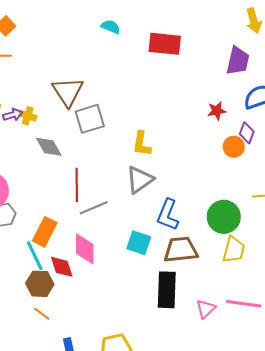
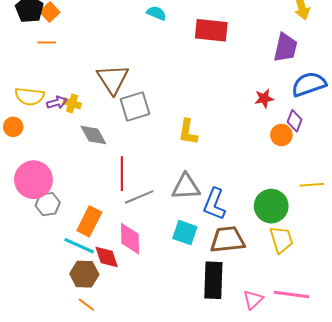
gray triangle: (140, 180) -> (186, 187), moved, turned 32
yellow trapezoid: (234, 250) -> (281, 240), turned -32
cyan line: (35, 256) -> (79, 246), turned -40

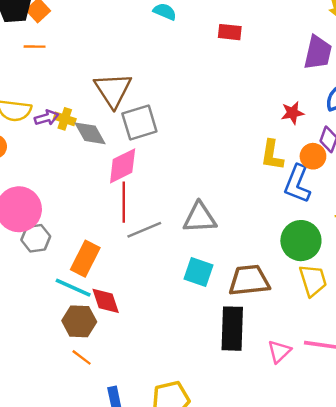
red rectangle: (211, 30) -> (230, 32), size x0.6
yellow L-shape: (188, 132) -> (272, 155), moved
gray diamond: (93, 135) -> (90, 133), moved
blue L-shape: (214, 204) -> (297, 184), moved
pink diamond: (130, 239) -> (123, 166), moved, turned 64

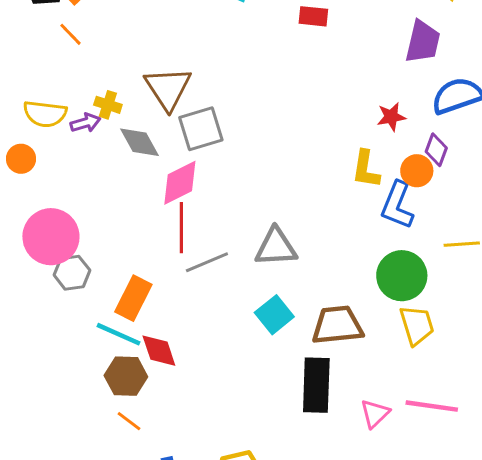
orange line: (35, 47) -> (70, 34), turned 45
yellow cross: (65, 119) -> (108, 105), moved
cyan square: (199, 272) -> (274, 315), turned 32

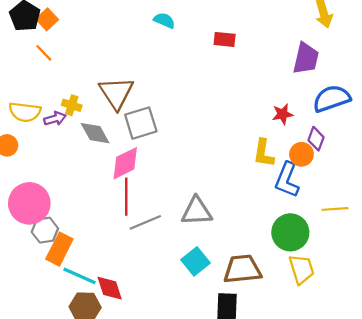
orange rectangle: (133, 298) -> (59, 249), moved

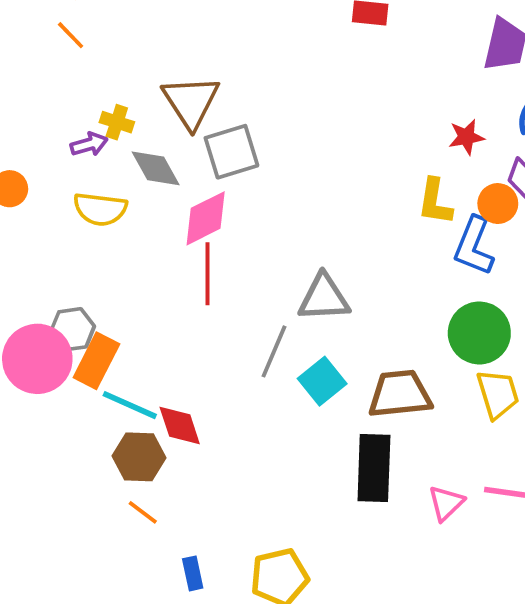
yellow semicircle: (25, 112) -> (100, 209), moved
pink circle: (29, 203) -> (37, 359), moved
gray line: (145, 222) -> (274, 351), moved, turned -44

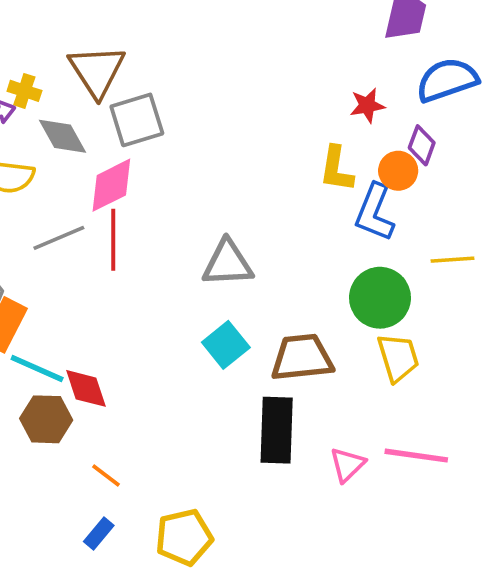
gray line: (274, 351) -> (59, 238), moved, turned 44
orange line: (143, 512) -> (106, 476), moved
blue rectangle: (193, 573) -> (99, 534), turned 52

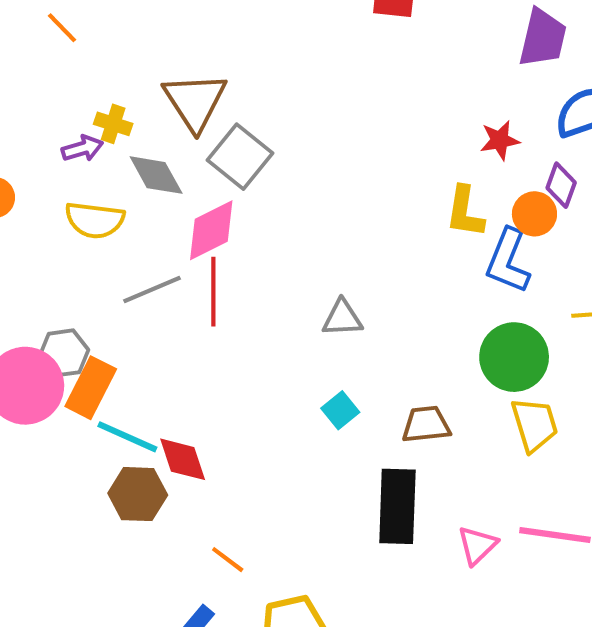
gray square: (137, 120) -> (240, 157), turned -34
gray triangle: (228, 263) -> (342, 318), size x0.7
cyan square: (226, 345) -> (340, 410), size x0.7
brown trapezoid: (302, 358) -> (426, 425), size x0.7
orange line: (106, 476) -> (228, 560), moved

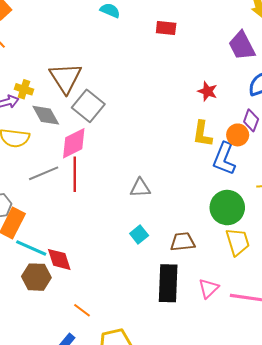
purple trapezoid: (543, 38) -> (242, 46), turned 140
red star: (500, 140) -> (208, 91), moved, turned 30
pink triangle: (477, 545) -> (209, 288), moved

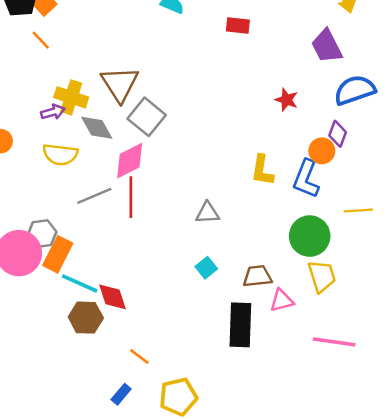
yellow cross: (24, 89) -> (71, 97), size x1.5
yellow L-shape: (202, 134) -> (262, 170), moved
pink triangle: (209, 288) -> (282, 301), moved, turned 30

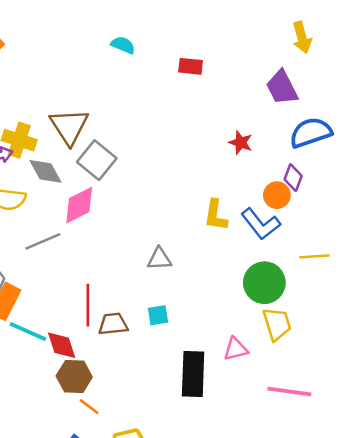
blue L-shape: (306, 179) -> (261, 224), turned -60
red line: (131, 197) -> (88, 305), moved
cyan square: (206, 268) -> (158, 315), turned 30
brown trapezoid: (257, 276) -> (113, 324), moved
brown hexagon: (86, 318) -> (74, 377), moved

